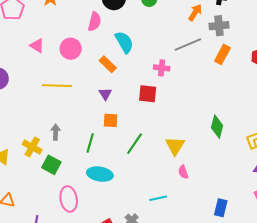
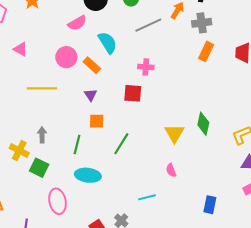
pink semicircle: (95, 22) -> (77, 23), turned 48
gray line: (188, 45) -> (148, 25), moved
pink circle: (71, 49) -> (66, 57), moved
yellow triangle: (175, 146) -> (174, 133), moved

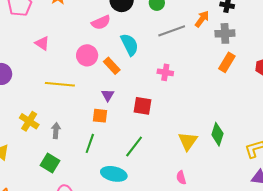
red square: (133, 93) -> (142, 106), moved
orange square: (97, 121) -> (100, 116), moved
yellow cross: (19, 151) -> (29, 121), moved
cyan ellipse: (88, 175) -> (114, 174), moved

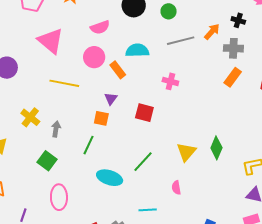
pink semicircle: (101, 22) -> (100, 27), moved
pink triangle: (42, 43) -> (51, 41), size x1.8
cyan semicircle: (129, 45) -> (137, 50), turned -70
green line: (134, 147) -> (143, 162), moved

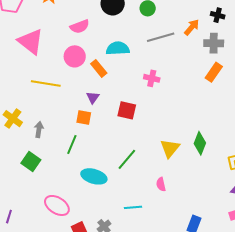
pink ellipse: (59, 197) -> (57, 205), moved, turned -55

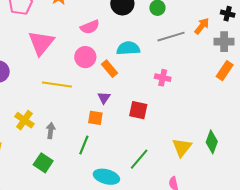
pink triangle: (31, 42) -> (41, 43), turned 32

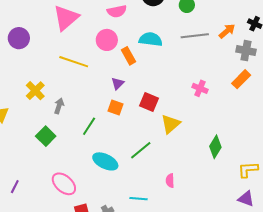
pink cross: (163, 78) -> (200, 88), moved
orange square: (95, 118) -> (116, 107), moved
yellow triangle: (182, 147) -> (171, 124), moved

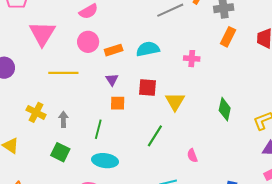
cyan semicircle: (151, 39) -> (148, 49), moved
orange rectangle: (128, 56) -> (114, 50), turned -60
cyan ellipse: (105, 161) -> (105, 161), moved

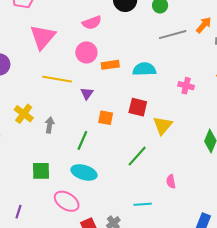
purple triangle: (112, 80) -> (87, 93), moved
green square: (60, 152) -> (41, 171), moved, turned -36

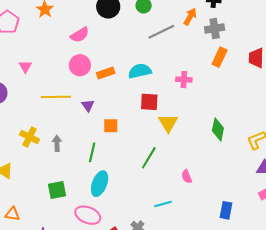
pink triangle: (43, 37) -> (25, 67), moved, size x0.5
red square: (138, 107) -> (149, 102), moved
cyan ellipse: (84, 172) -> (100, 184), turned -75

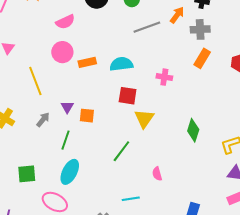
yellow line: (56, 97) -> (35, 81), turned 64
purple triangle: (88, 105) -> (67, 107), moved
gray arrow: (57, 143) -> (43, 120), moved, turned 35

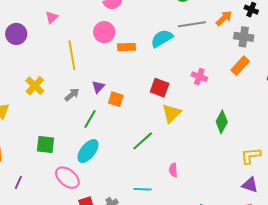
cyan semicircle: (121, 64) -> (162, 38), moved, turned -35
green diamond: (193, 130) -> (222, 122), moved

